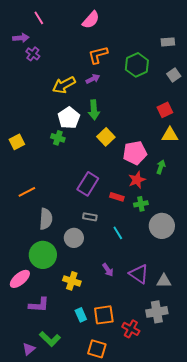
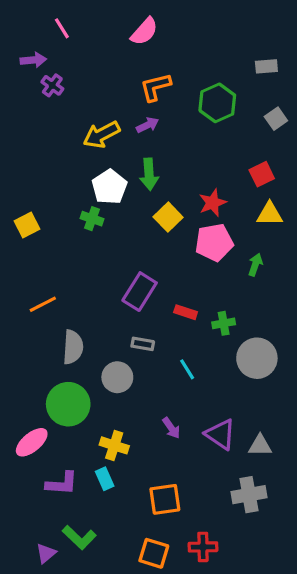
red star: (137, 180) -> (213, 203), moved
cyan rectangle: (81, 315) -> (105, 479), moved
red cross: (131, 329) -> (203, 547), moved, turned -30

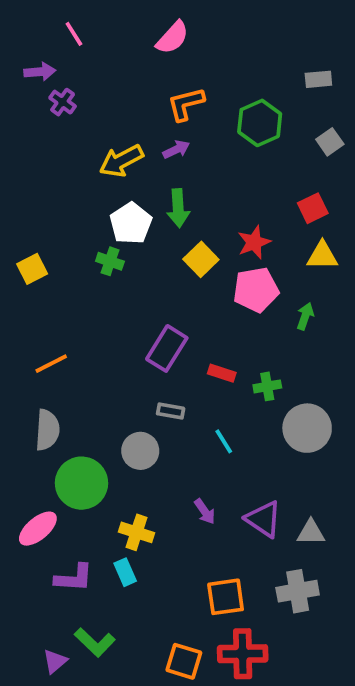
gray semicircle: (73, 347) -> (47, 430), moved
orange square: (165, 499) -> (226, 597), moved
red cross: (203, 547) -> (243, 654), size x1.4

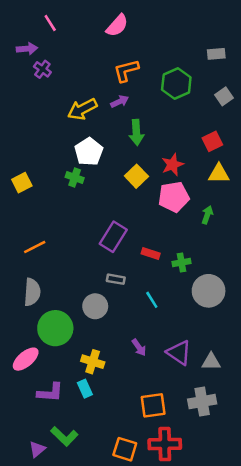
green arrow: (178, 208) -> (136, 132), moved

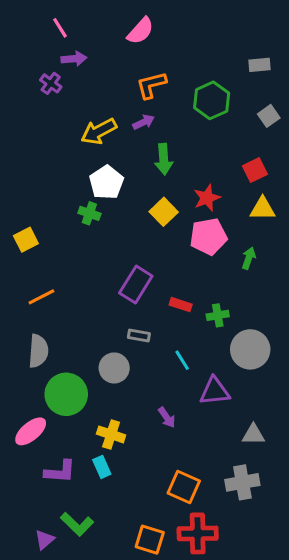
purple arrow: (27, 49) -> (74, 59), moved
yellow square: (22, 183) -> (26, 240), moved
purple triangle: (179, 353) -> (215, 391), moved, turned -40
orange square: (153, 405) -> (184, 487), turned 32

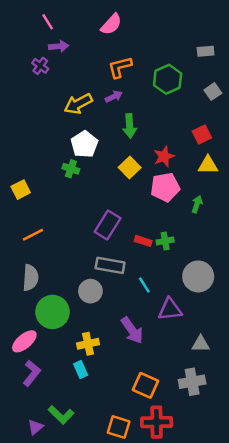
green cross: (218, 315) -> (165, 241), moved
gray rectangle: (139, 336) -> (110, 265), size x1.6
purple arrow: (167, 417) -> (132, 330), size x1.6
yellow cross: (111, 434) -> (88, 344), turned -30
purple L-shape: (60, 472) -> (32, 373), moved, turned -55

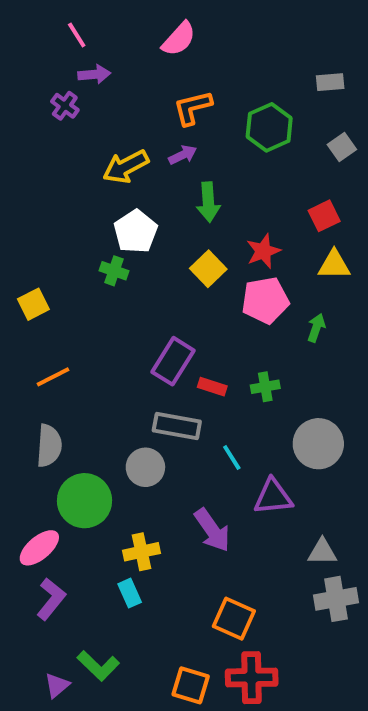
red rectangle: (143, 241) -> (212, 387), moved
gray cross: (192, 382) -> (336, 599), moved

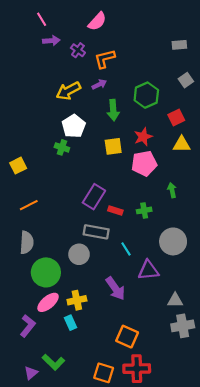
purple cross: (65, 106) -> (78, 50), moved
green hexagon: (269, 127) -> (146, 95), moved
yellow square: (208, 269) -> (113, 146), turned 36
green arrow: (316, 328) -> (172, 190), moved, turned -32
pink ellipse: (39, 548) -> (48, 302), moved

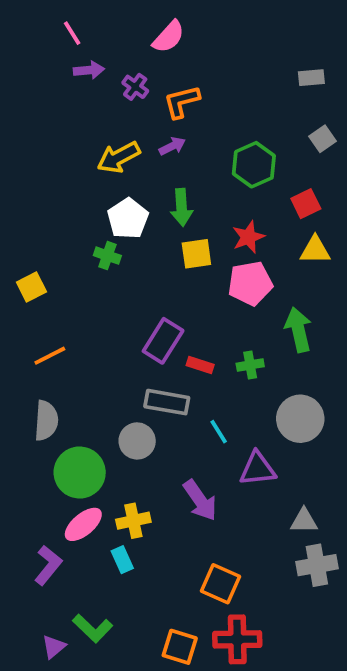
green arrow: (113, 110) -> (182, 207), moved
green arrow: (172, 190) -> (298, 330), size x1.6

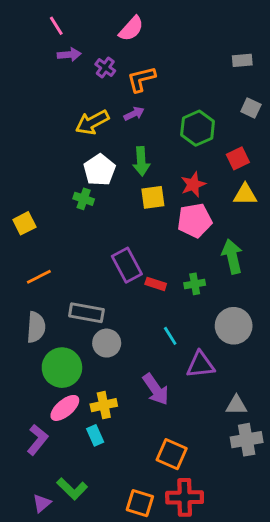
gray square: (322, 139) -> (251, 108), turned -30
purple rectangle: (163, 341) -> (127, 265), turned -60
gray rectangle: (167, 402) -> (86, 313), moved

